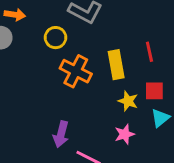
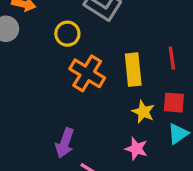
pink star: (125, 134) -> (136, 149), turned 30

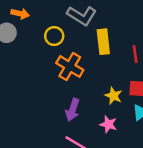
yellow rectangle: (133, 70) -> (103, 42), moved
purple arrow: (65, 143) -> (73, 110), moved

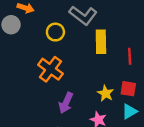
orange cross: (70, 67) -> (50, 69), moved

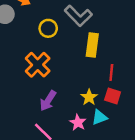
red line: (130, 56) -> (111, 72), moved
cyan triangle: (129, 111) -> (99, 117), moved

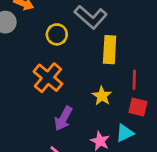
yellow star: (89, 97) -> (102, 96), moved

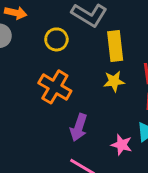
yellow star: (102, 96) -> (114, 81), moved, turned -30

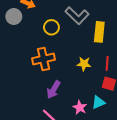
yellow rectangle: (115, 46) -> (99, 32), moved
orange cross: (55, 87) -> (43, 59), turned 35

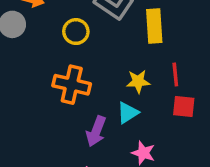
orange cross: (43, 59) -> (72, 85), turned 35
cyan triangle: (98, 102) -> (128, 113), moved

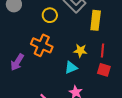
purple arrow: (96, 131) -> (17, 62), moved

